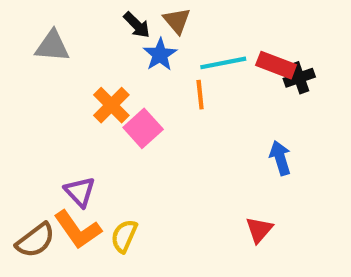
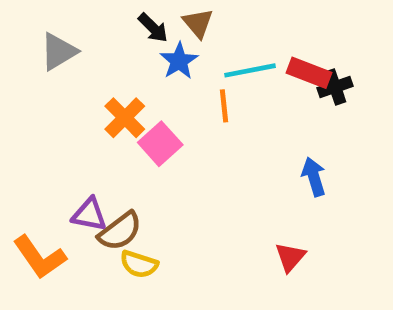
gray triangle: (52, 46) -> (59, 52), turned -36
purple triangle: (80, 192) -> (89, 215), turned -36
orange L-shape: (78, 230) -> (40, 257), moved
yellow semicircle: (124, 236) -> (139, 264), turned -96
brown semicircle: (35, 240) -> (120, 231), moved

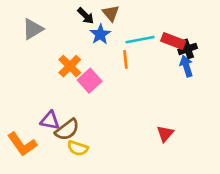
blue arrow: (314, 177) -> (186, 66), moved
red triangle: (290, 257) -> (165, 134), moved

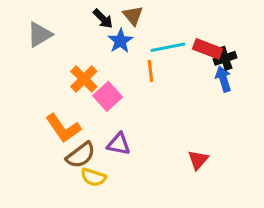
purple triangle: (50, 120) -> (119, 144), moved
orange L-shape: (22, 144) -> (63, 128), moved

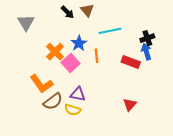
gray triangle: (39, 35) -> (26, 23), turned -30
blue star: (120, 41) -> (79, 43), moved
red rectangle: (208, 49) -> (131, 62), moved
orange line: (150, 71) -> (97, 56), moved
yellow semicircle: (93, 177) -> (73, 110), moved

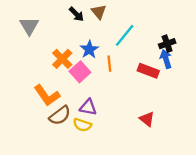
cyan line: (110, 31) -> (125, 35), turned -40
red triangle: (130, 105) -> (147, 119), turned -32

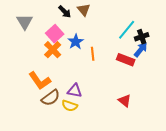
cyan line: (125, 35) -> (127, 30), moved
blue arrow: (166, 59) -> (141, 50), turned 56
pink square: (80, 72) -> (55, 34), moved

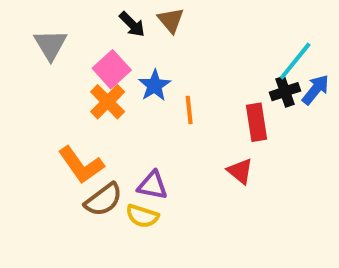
cyan line: (127, 30) -> (295, 61), moved
black cross: (142, 37) -> (285, 92), moved
blue arrow: (141, 50) -> (316, 90), moved
red rectangle: (126, 60) -> (256, 122), turned 60
red triangle: (125, 101) -> (240, 171), moved

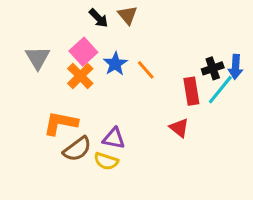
gray triangle: (50, 45) -> (38, 58), moved
cyan line: (295, 61) -> (220, 90), moved
blue arrow: (316, 90) -> (236, 67), turned 145
orange line: (189, 110) -> (146, 70), moved, turned -35
orange L-shape: (81, 165) -> (61, 123), turned 136

